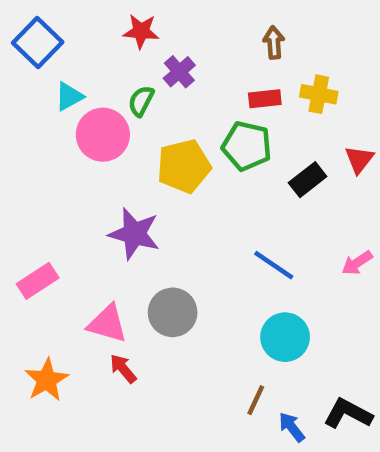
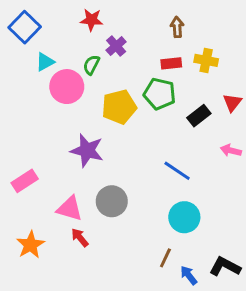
pink arrow: (357, 263) -> (231, 150), moved, turned 48

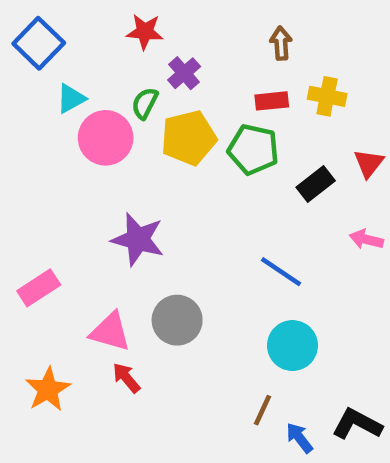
yellow pentagon: (119, 107) -> (189, 138), moved

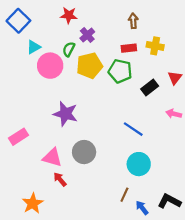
orange star: (48, 389) -> (33, 203), moved

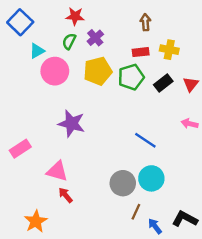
green semicircle: (69, 49) -> (69, 41), moved
green pentagon: (120, 71) -> (131, 77), turned -30
black rectangle: (150, 87) -> (163, 83), moved
gray circle: (84, 152) -> (123, 183), moved

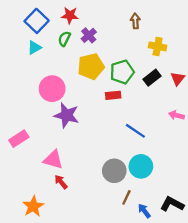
blue square: (20, 22) -> (37, 21), moved
red rectangle: (141, 52) -> (113, 95), moved
pink circle: (55, 71) -> (52, 89), moved

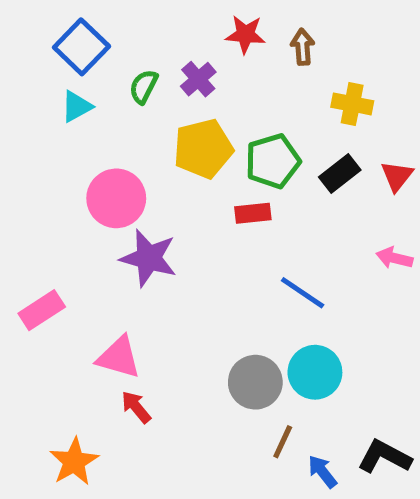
red star: (70, 15) -> (245, 34), moved

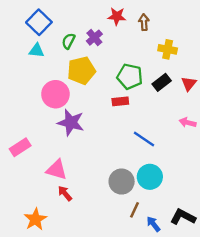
cyan triangle: (76, 106) -> (37, 51), turned 35
yellow pentagon: (203, 149) -> (81, 71), moved
green pentagon: (273, 161) -> (130, 77), turned 30

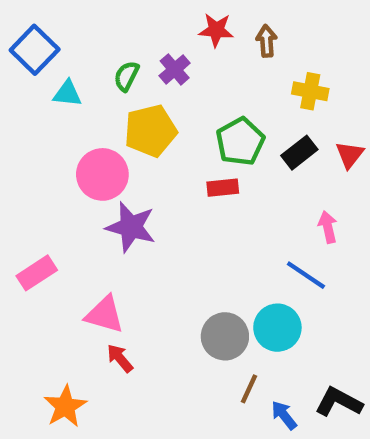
blue square: (39, 22) -> (35, 50), moved
green pentagon: (130, 77) -> (240, 142), turned 30
pink arrow: (188, 123) -> (328, 227), moved, turned 63
blue line: (144, 139) -> (306, 275), moved

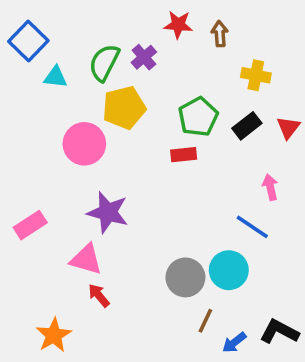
green semicircle: (126, 76) -> (104, 63), size x1.5
purple star: (131, 227) -> (108, 212), moved
blue arrow: (284, 415) -> (234, 342), turned -90

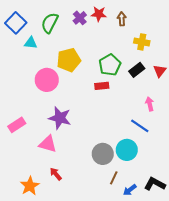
purple cross: (144, 57) -> (80, 18), moved
green semicircle: (104, 63) -> (50, 23), moved
red arrow: (99, 295) -> (56, 174), moved

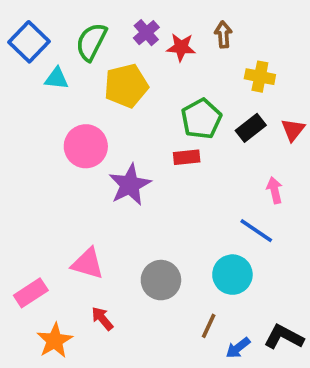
red star: (99, 14) -> (181, 47), moved
yellow pentagon: (69, 60) -> (126, 86), moved
purple star: (60, 118) -> (130, 185), moved, turned 30
pink rectangle: (17, 125) -> (31, 293), moved
gray circle: (103, 154) -> (161, 280), moved

